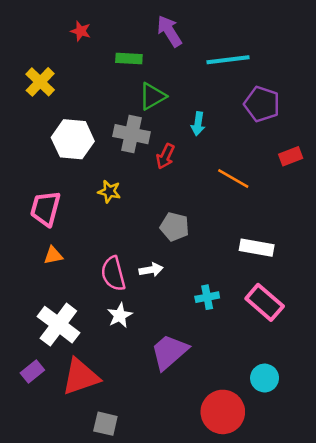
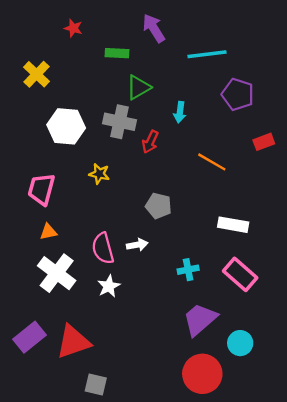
white cross: (58, 325) -> (57, 273), moved
purple trapezoid: (169, 352) -> (200, 319), moved
purple rectangle: (32, 371) -> (29, 337), size x1.5

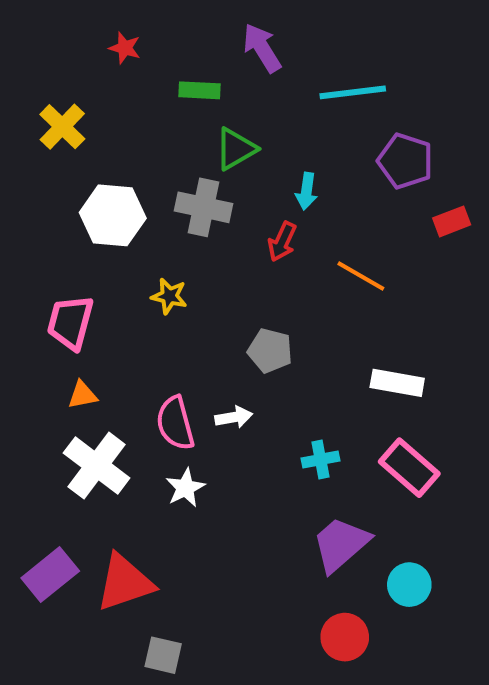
red arrow: (150, 142) -> (282, 242), moved
red rectangle: (264, 142) -> (452, 221), moved
red circle: (202, 374) -> (345, 637), size x0.7

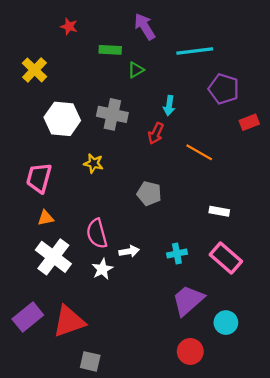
green triangle: (236, 149) -> (136, 70), moved, size x0.7
white rectangle: (397, 383) -> (219, 211), size x0.7
white arrow: (234, 417) -> (129, 251), moved

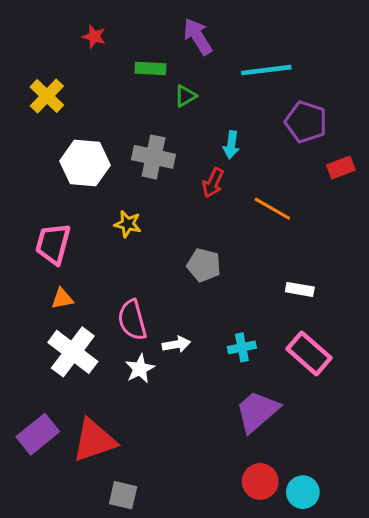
cyan circle: (226, 323) -> (303, 492), moved

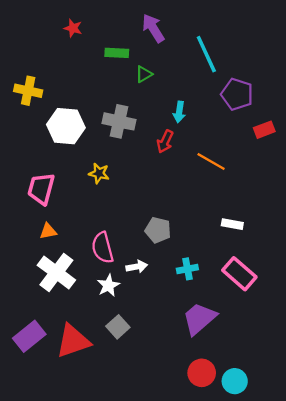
cyan line: (266, 70) -> (206, 54), turned 72
yellow cross: (47, 96) -> (28, 91), moved, turned -32
gray pentagon: (204, 265) -> (158, 230), moved
gray square: (123, 495) -> (118, 327), moved, turned 35

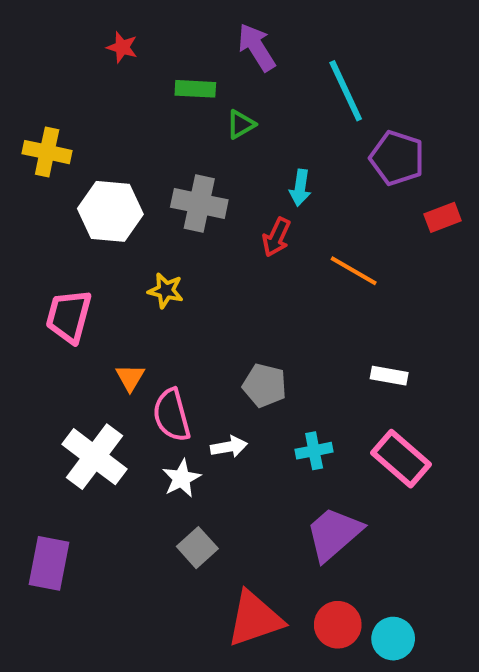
orange triangle: (48, 231) -> (130, 378), moved, turned -48
purple rectangle: (29, 336) -> (49, 563), turned -40
red triangle: (73, 341) -> (255, 619), moved

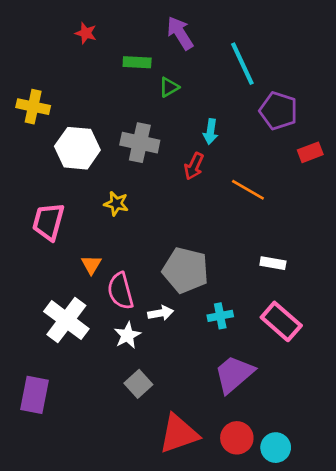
gray pentagon: (265, 385) -> (186, 270), size x1.5

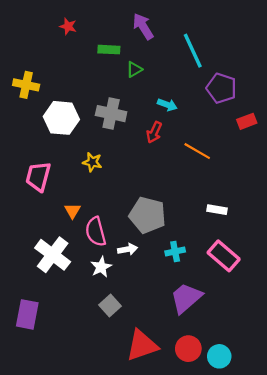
cyan arrow: (211, 132) -> (167, 105), turned -78

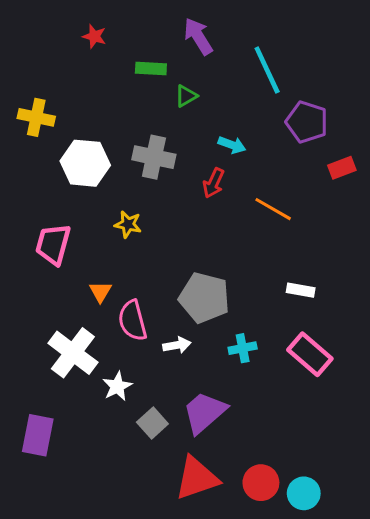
white star: (101, 267) -> (117, 386), moved
purple trapezoid: (186, 298) -> (204, 412), moved

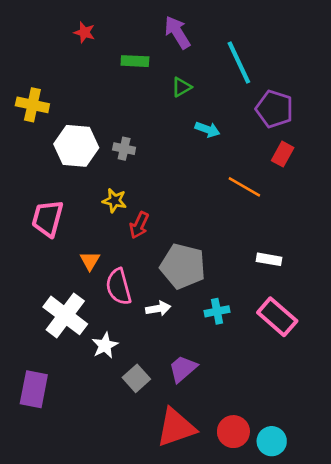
green triangle: (186, 96) -> (181, 87), moved
gray cross: (154, 157) -> (124, 149), moved, size x0.6
red rectangle: (342, 168) -> (283, 154), moved, turned -40
red arrow: (214, 183) -> (139, 225), moved
purple trapezoid: (204, 412) -> (183, 369), size x0.7

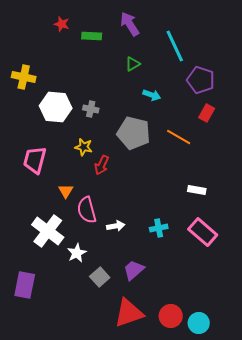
green rectangle: (135, 61) -> (92, 36), moved
gray pentagon: (183, 266) -> (134, 133), moved

